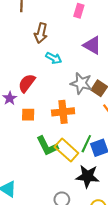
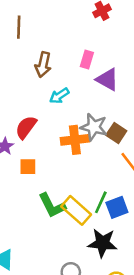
pink rectangle: (79, 11) -> (87, 59), moved
cyan arrow: (54, 58) -> (59, 96), turned 119
orange cross: (63, 112) -> (75, 140), moved

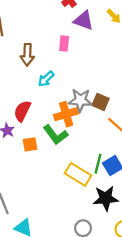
purple triangle: (107, 79) -> (84, 20), moved
green L-shape: (52, 205) -> (56, 135), moved

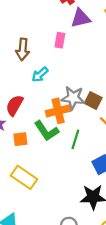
purple triangle: (84, 20) -> (81, 18), turned -35
green line: (98, 164) -> (75, 139), moved
yellow rectangle: (78, 174) -> (24, 177), moved

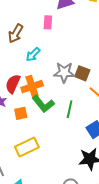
brown arrow: (23, 49) -> (16, 34), turned 30
orange cross: (58, 111) -> (32, 87), moved
yellow rectangle: (24, 177) -> (27, 147), turned -55

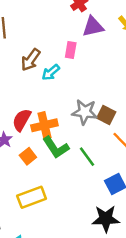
cyan arrow: (33, 54) -> (51, 72), moved
green line: (70, 109) -> (87, 157), turned -54
orange square: (21, 113) -> (28, 156), turned -32

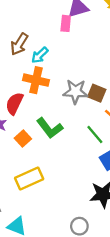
pink rectangle: (71, 50) -> (66, 23), moved
orange cross: (44, 125) -> (36, 80), moved, turned 30
green line: (87, 157) -> (95, 135), moved

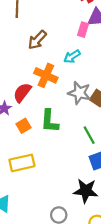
cyan arrow: (40, 55) -> (72, 56), moved
green L-shape: (50, 128) -> (50, 121), turned 30

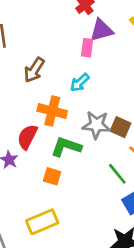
green L-shape: (50, 121) -> (66, 147), moved, turned 115
orange square: (23, 126) -> (52, 176), moved, turned -32

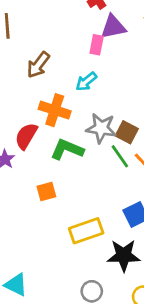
green line: (117, 174) -> (120, 156), moved
orange square: (52, 176) -> (46, 191), moved, turned -36
yellow rectangle: (42, 222) -> (86, 231), moved

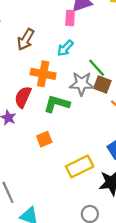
green line: (120, 156) -> (97, 68), moved

